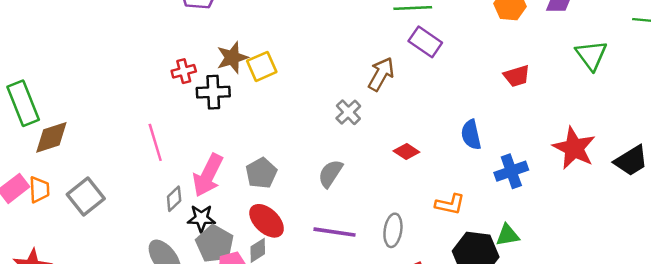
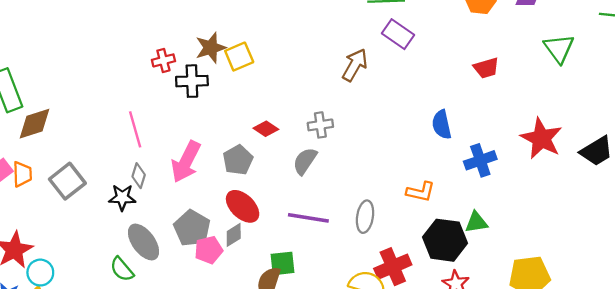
gray cross: (348, 112) -> (320, 125), moved, turned 35
red diamond: (406, 152) -> (266, 129), moved
gray diamond: (174, 199) -> (139, 176), moved, turned -30
black star: (201, 218) -> (122, 197), moved

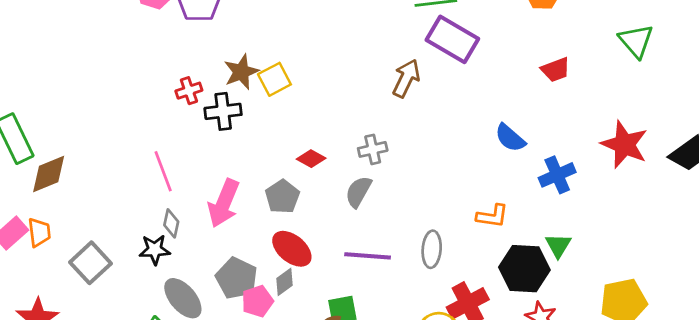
purple rectangle: (398, 34) -> (452, 39), size x1.4
blue semicircle: (442, 125) -> (510, 138), turned -32
gray square: (67, 181) -> (90, 263), moved
green triangle: (476, 222) -> (558, 245), turned -45

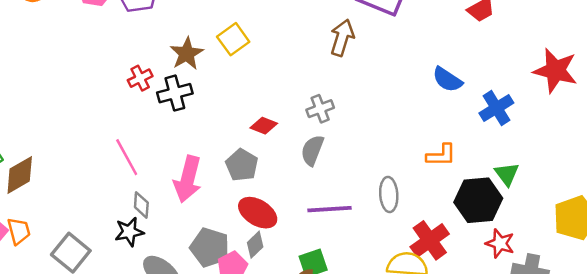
yellow square: (274, 79) -> (233, 39), moved

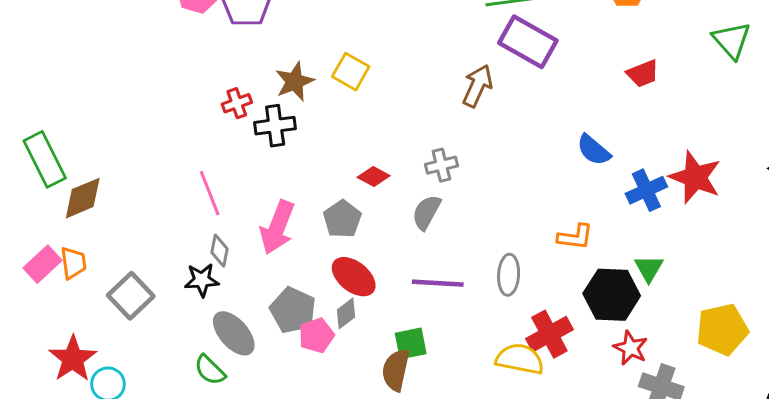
yellow square: (233, 39) -> (351, 72), turned -32
red star: (555, 71) -> (695, 177), moved

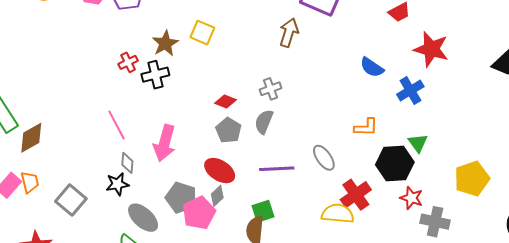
red star: (695, 177) -> (431, 49), moved
gray pentagon: (342, 219) -> (229, 130), moved
gray ellipse: (509, 275) -> (324, 158), turned -32
pink pentagon: (316, 335) -> (199, 213), size x1.4

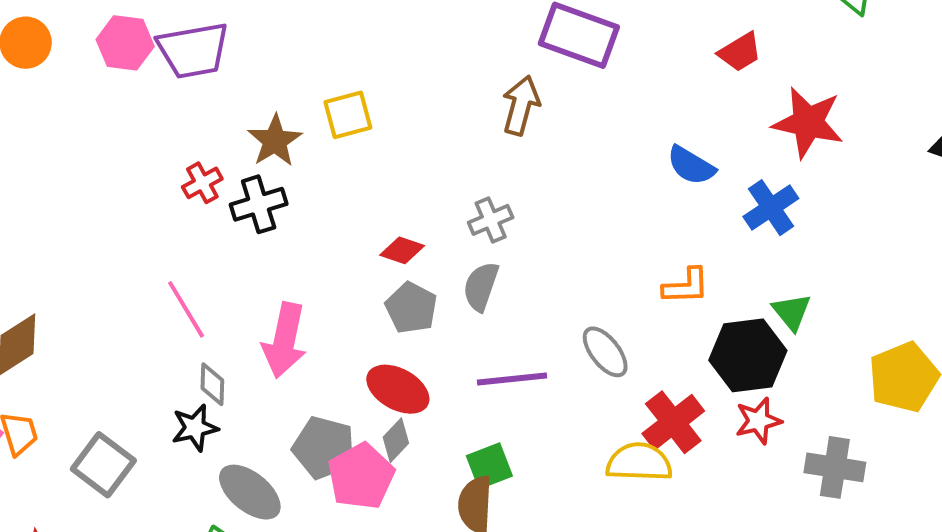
yellow square: (202, 33) -> (348, 115), turned -35
red star: (411, 198) -> (758, 421), moved, turned -30

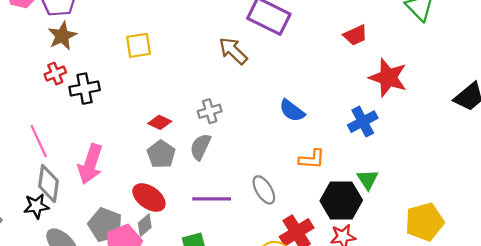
brown arrow: (521, 105) -> (233, 51), turned -68
brown star: (275, 141) -> (62, 36), moved
blue semicircle: (691, 166) -> (292, 111), moved
gray diamond: (212, 384) -> (48, 184), size x1.6

